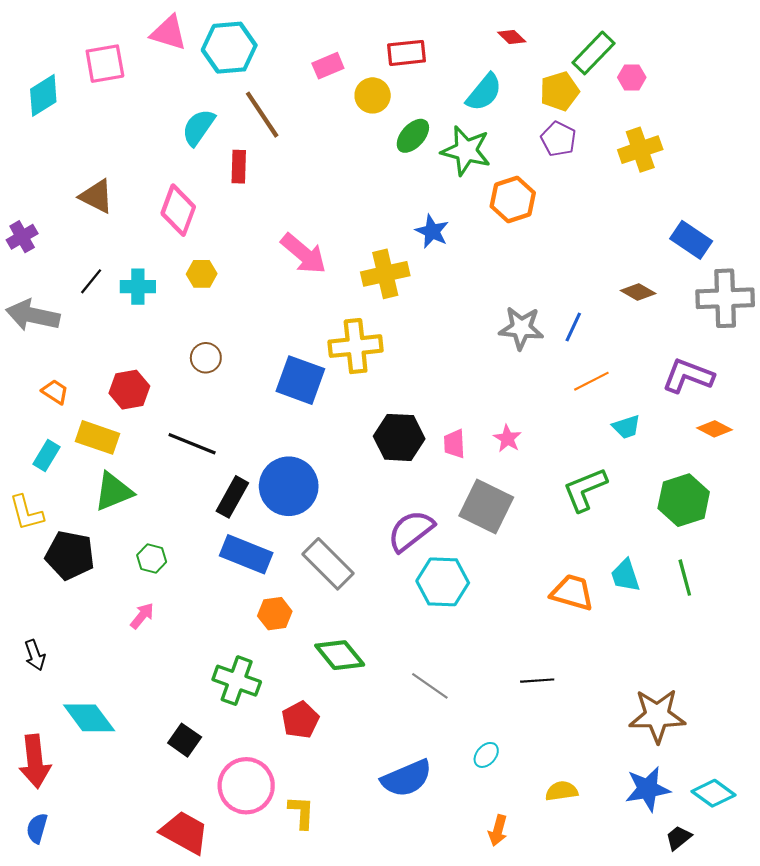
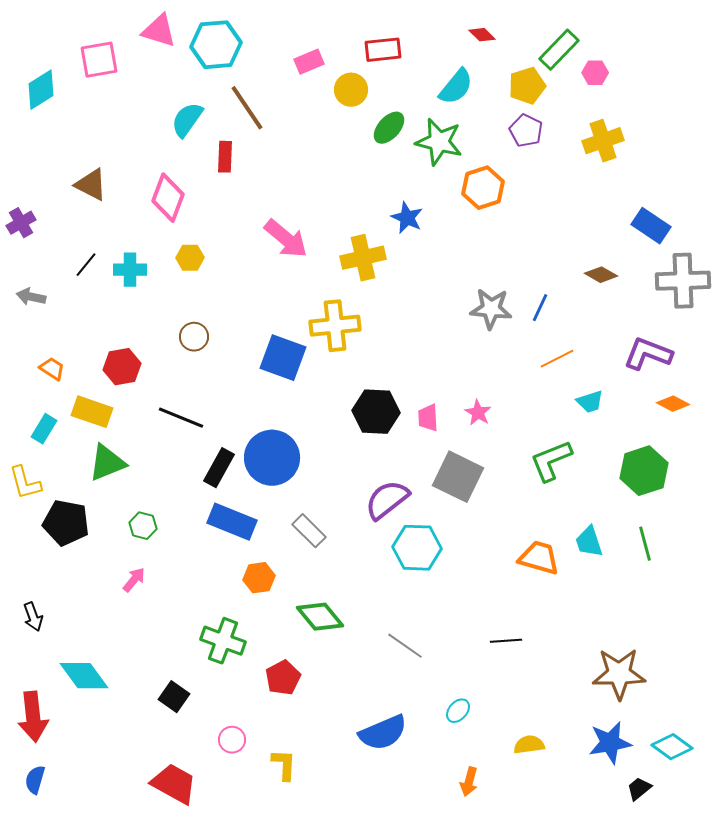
gray arrow: (33, 315) -> (31, 297), size x0.6
gray rectangle: (328, 564) -> (309, 531), size x0.7
pink circle: (246, 786) -> (232, 740), size x0.5

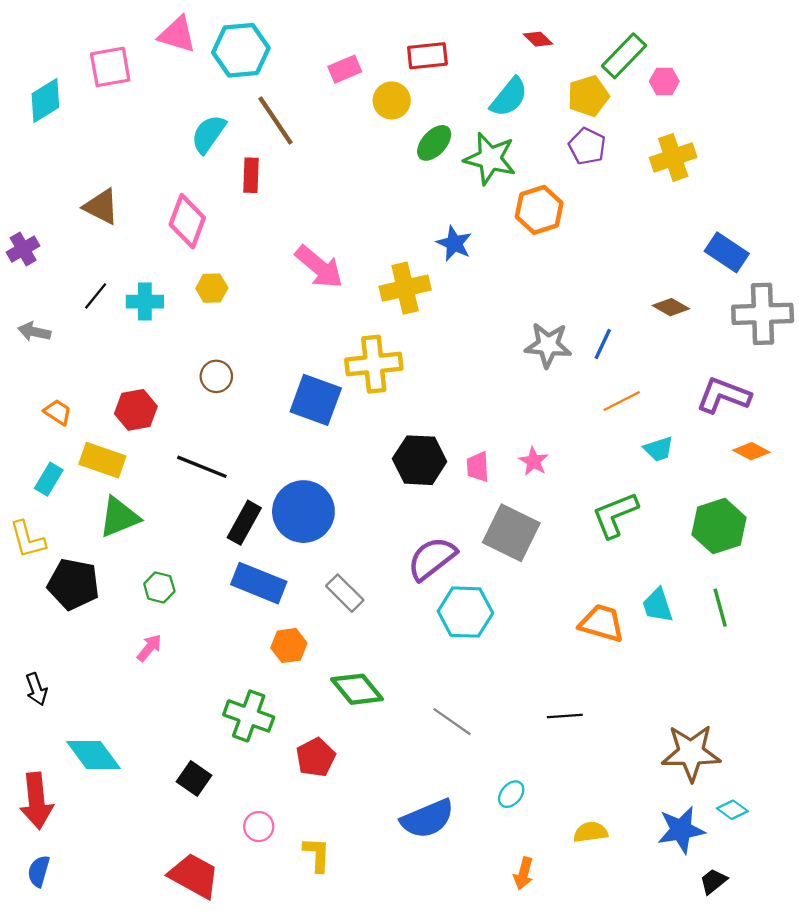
cyan diamond: (672, 747) -> (732, 810), moved, size x0.7

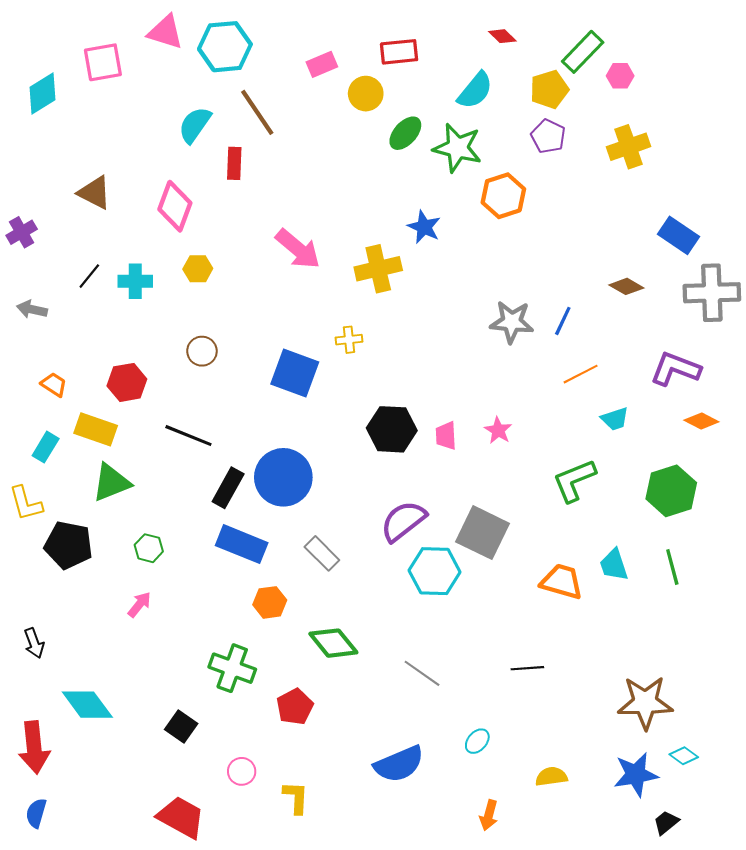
yellow cross: (374, 364) -> (349, 340), size x0.5
gray square: (511, 533) -> (482, 533), moved

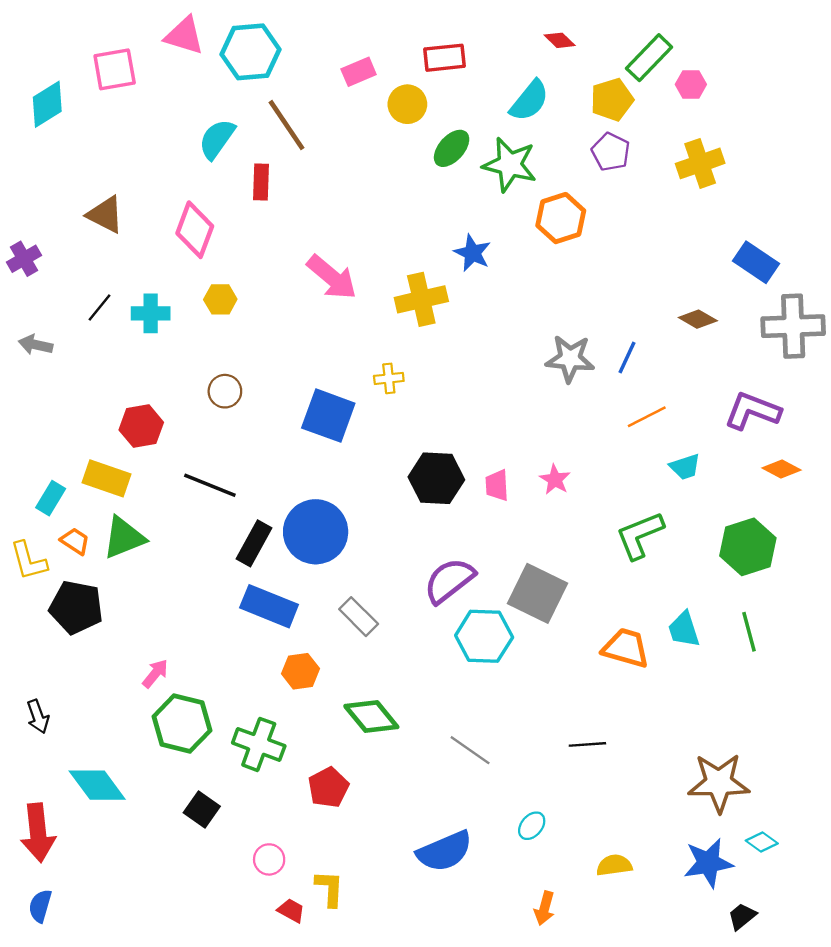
orange trapezoid: (54, 384) -> (75, 541), moved
green hexagon: (149, 548) -> (182, 723), moved, size x1.8
red trapezoid: (181, 817) -> (291, 911), moved, size x0.5

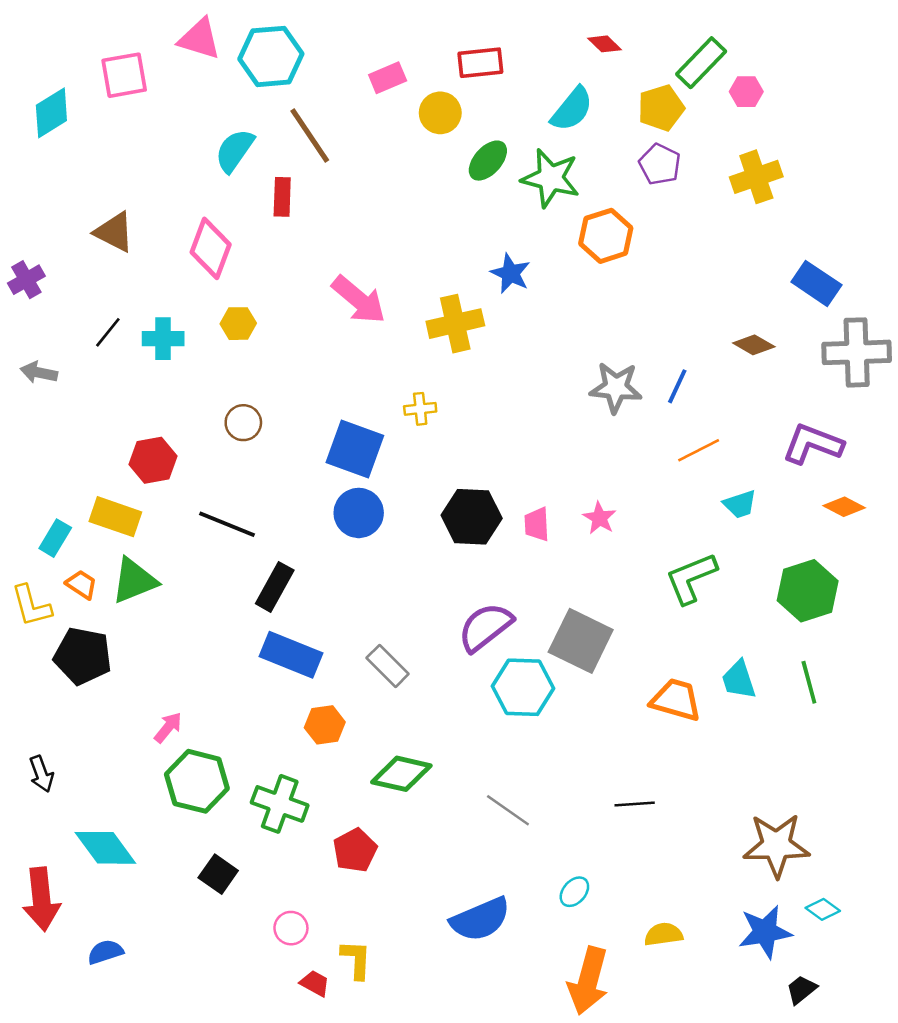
blue circle: (316, 532) -> (359, 513), moved, size x0.7
green diamond: (371, 717) -> (401, 774), turned -38
blue semicircle: (40, 906) -> (105, 952), moved, turned 56
orange arrow: (544, 908) -> (588, 981), size x1.8

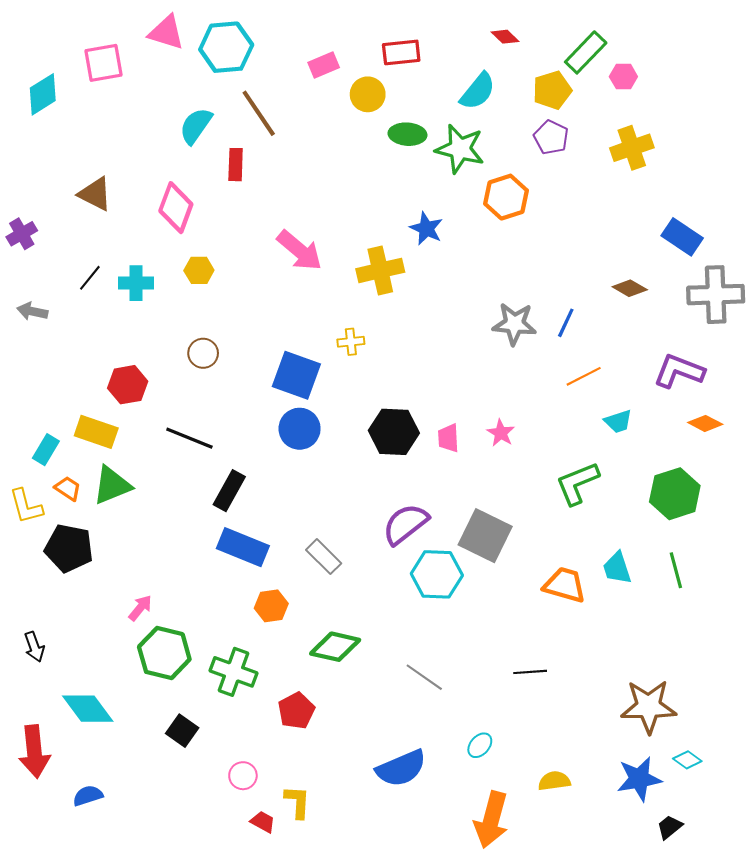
green ellipse: (488, 161) -> (407, 134), turned 52

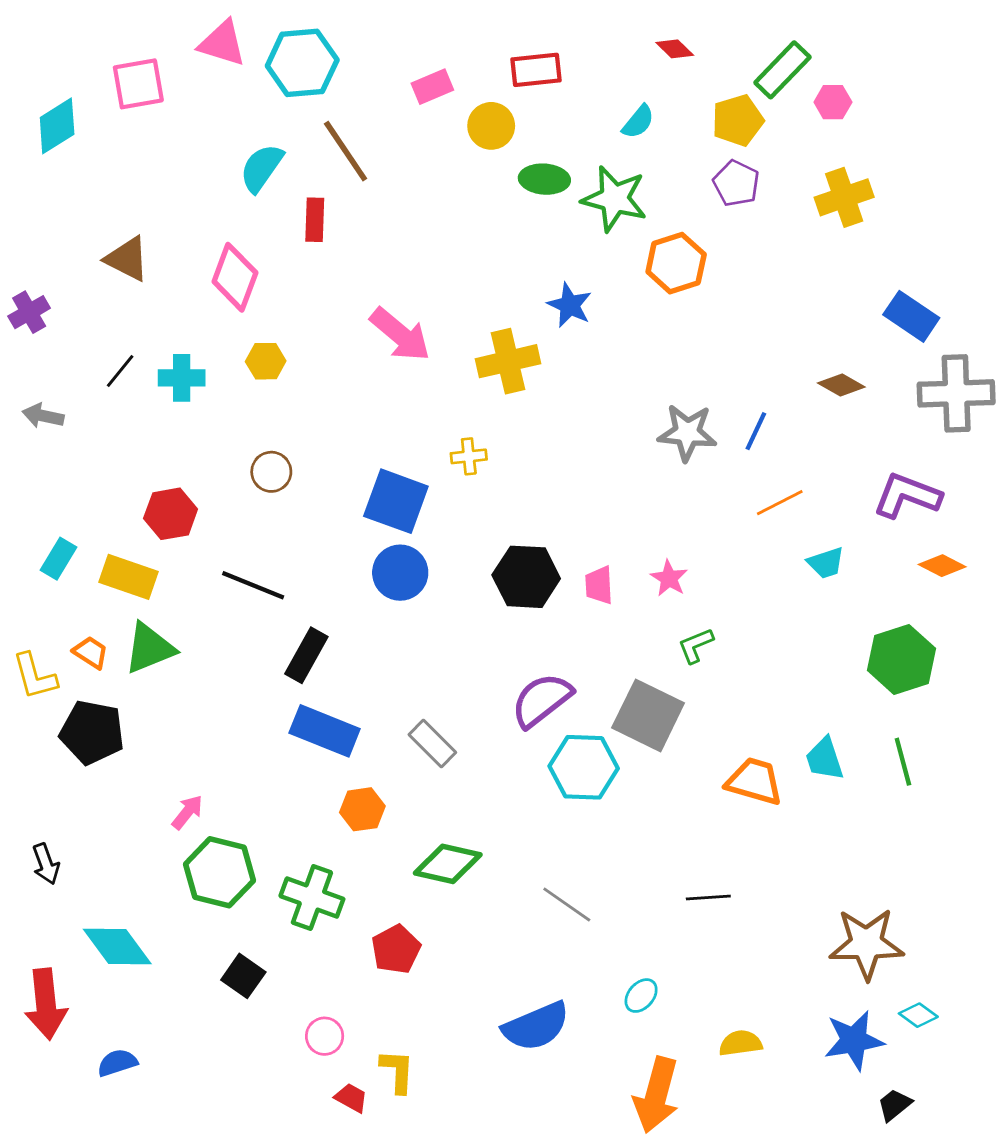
cyan semicircle: (478, 91) -> (638, 122), size x0.7
cyan rectangle: (46, 450) -> (58, 559), moved
green L-shape: (577, 483) -> (696, 645), moved, size x0.6

